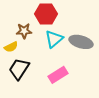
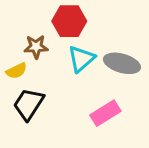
pink rectangle: (58, 75) -> (105, 113), moved

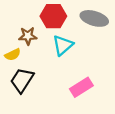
gray ellipse: (122, 63) -> (94, 18), moved

